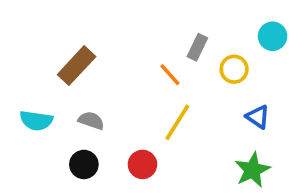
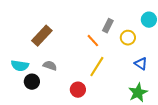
black circle: (84, 164) -> (32, 82), moved

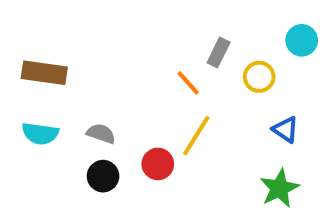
brown rectangle: (42, 36) -> (44, 73), moved, turned 55
black circle: (32, 82) -> (103, 176), moved
red circle: (78, 90) -> (158, 164), moved

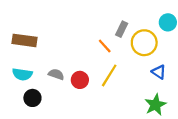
yellow circle: (259, 77) -> (144, 43), size x1.5
red circle: (158, 164) -> (80, 80), moved
black circle: (103, 176) -> (32, 98), moved

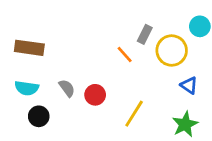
gray semicircle: (56, 74) -> (67, 88), turned 35
yellow line: (109, 75) -> (134, 114), moved

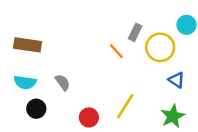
red circle: (95, 95) -> (89, 117), moved

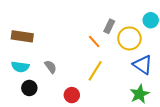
blue triangle: (176, 80) -> (143, 65), size x1.5
yellow line: (125, 106) -> (95, 71), moved

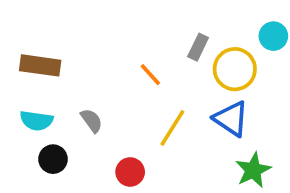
orange line: (94, 41) -> (150, 75), moved
blue triangle: (143, 65) -> (231, 119), moved

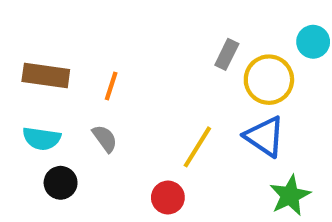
orange line: (150, 75) -> (111, 86), moved, turned 60
red circle: (130, 172) -> (168, 198), moved

